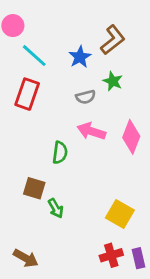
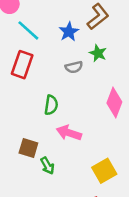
pink arrow: (91, 131) -> (69, 133), moved
green semicircle: (60, 153) -> (51, 105), moved
yellow square: (120, 214) -> (104, 171), turned 30

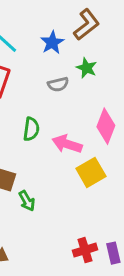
pink arrow: (69, 133) -> (67, 144), moved
yellow square: (104, 171) -> (91, 172), moved

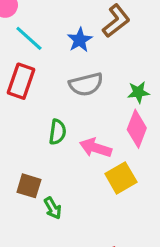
green star: (87, 68) -> (138, 92), moved, turned -30
gray semicircle: (58, 84) -> (86, 84), size x1.5

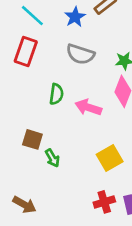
gray semicircle: (86, 84) -> (80, 54), turned 32
yellow square: (121, 178) -> (110, 158), moved

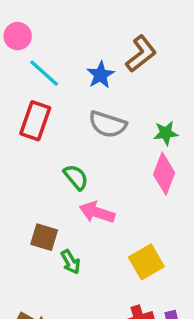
green semicircle: (56, 94) -> (76, 177), turned -48
pink arrow: (88, 107) -> (97, 212), moved

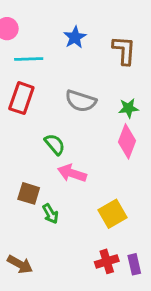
brown L-shape: (141, 54) -> (124, 50), moved, turned -48
cyan line: (44, 73) -> (29, 59), turned -44
blue star: (101, 75) -> (75, 37), moved

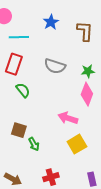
green semicircle: (55, 144) -> (23, 90), moved
pink arrow: (72, 173) -> (68, 118), moved
red cross: (107, 261) -> (51, 177), moved

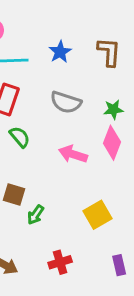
blue star: (51, 22) -> (60, 52), moved
pink arrow: (68, 118) -> (73, 154), moved
green arrow: (34, 144) -> (36, 215), turned 64

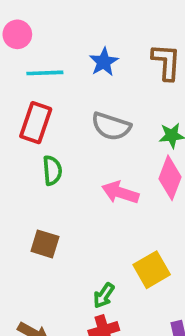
green semicircle: (20, 137) -> (52, 170), turned 35
green arrow: (36, 215) -> (104, 295), moved

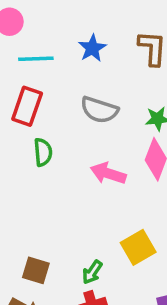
brown square: (45, 244) -> (36, 270), moved

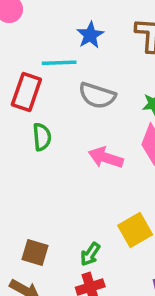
cyan line: (36, 59) -> (59, 63), moved

